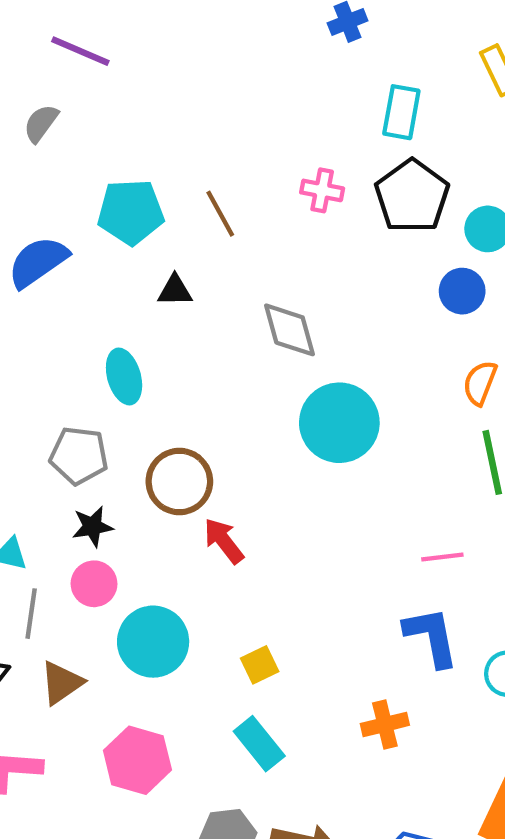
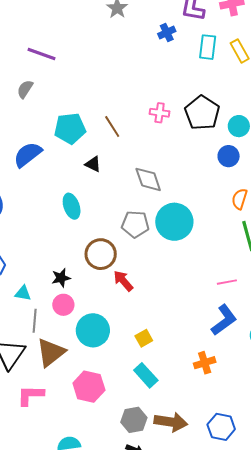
cyan rectangle: (401, 112) -> (208, 47), moved
black triangle: (175, 290) -> (93, 164), turned 30
gray pentagon: (79, 456) -> (135, 224), moved
blue L-shape: (431, 637) -> (224, 320), turned 68
brown triangle: (62, 683) -> (51, 352), size x1.4

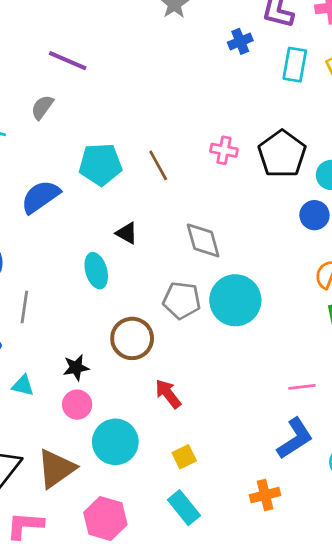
black triangle: (93, 164) -> (127, 233), moved
red arrow: (123, 281) -> (168, 394), moved
gray line: (35, 321) -> (24, 307), moved

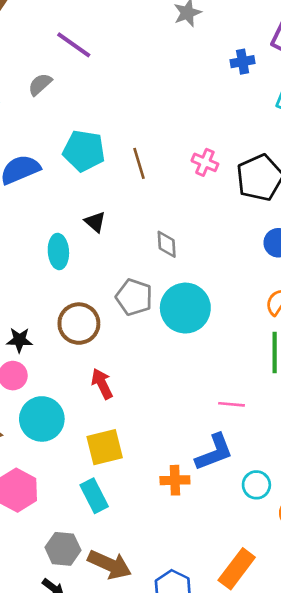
gray diamond: (203, 240) -> (167, 244), size x0.7
yellow square: (184, 457) -> (105, 447), size x1.6
orange cross: (265, 495) -> (175, 480), moved

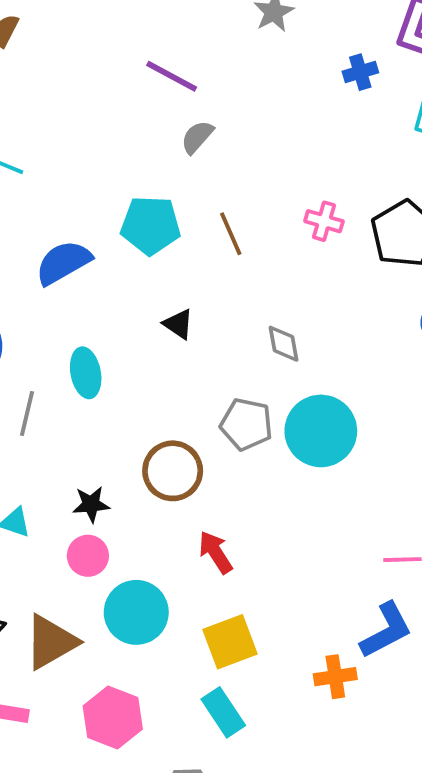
purple line: (74, 45) -> (172, 76), moved
gray semicircle: (40, 84) -> (197, 137), moved
cyan ellipse: (58, 251) -> (86, 373), moved

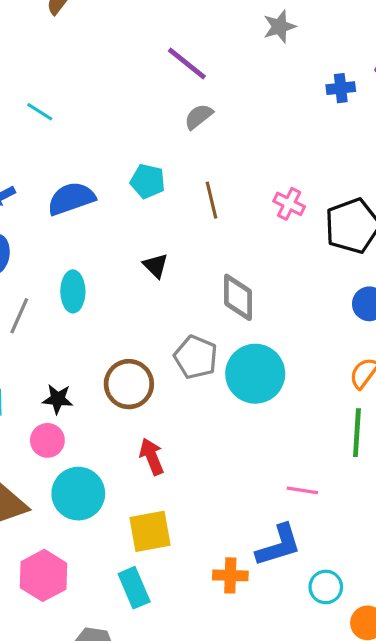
cyan pentagon: (151, 225) -> (148, 181), size x0.7
gray diamond: (284, 344) -> (238, 297), size x1.4

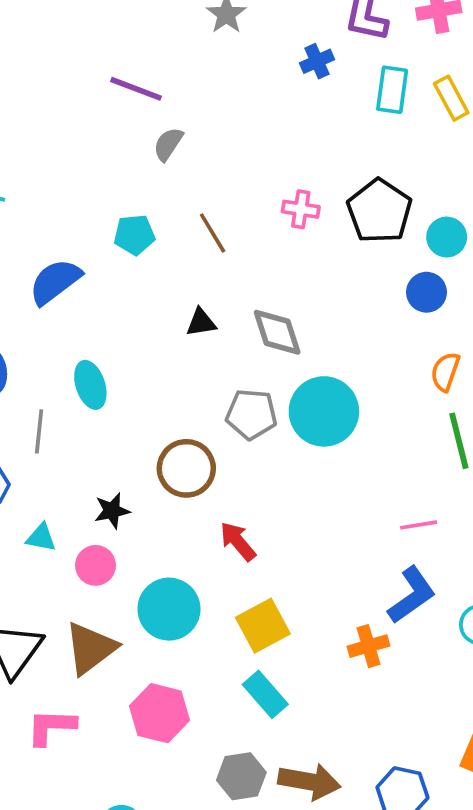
black triangle: (156, 266) -> (201, 322), moved, turned -36
pink circle: (47, 440) -> (95, 565), moved

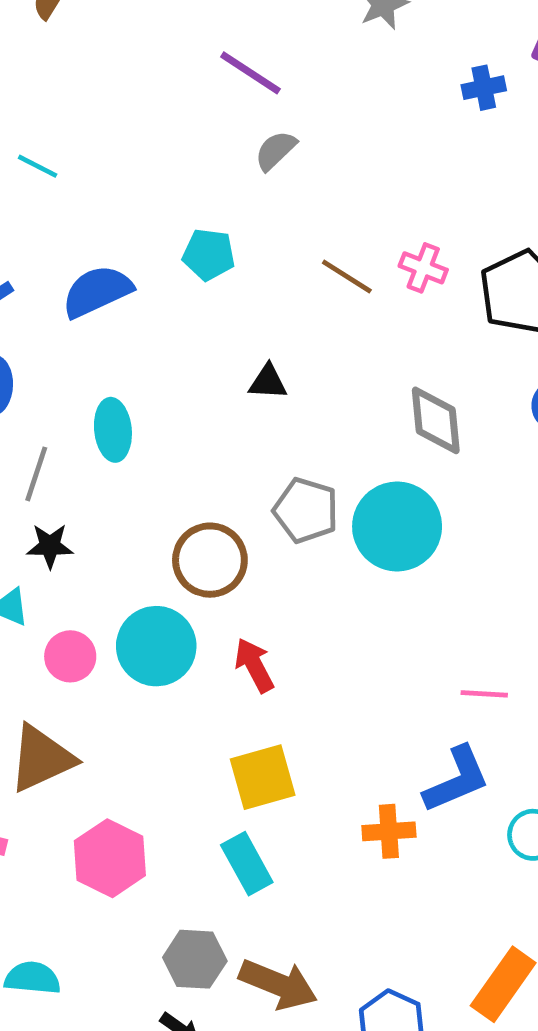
brown line: (213, 233) -> (347, 276), moved, turned -39
gray diamond: (277, 332) -> (436, 420), moved
black star: (112, 511) -> (50, 546), moved
cyan circle: (169, 609) -> (156, 646), moved

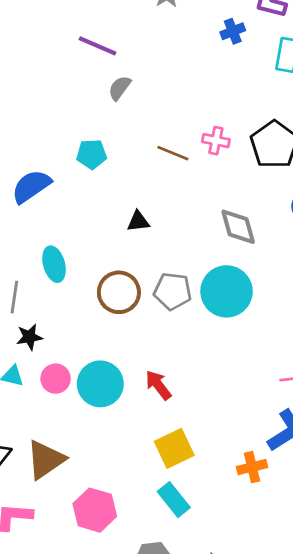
brown circle: (210, 560) -> (119, 292), moved
pink circle: (70, 656) -> (56, 379), moved

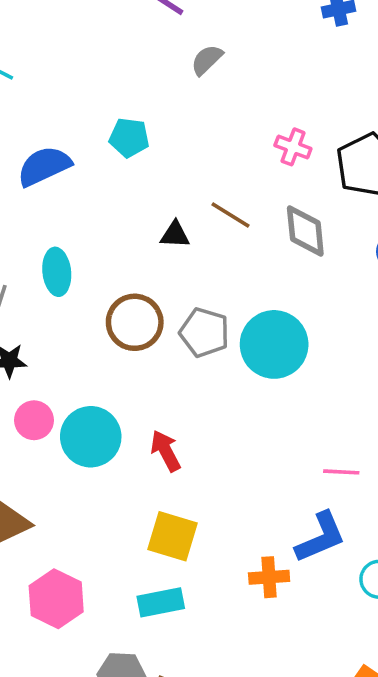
gray semicircle: (120, 88) -> (207, 60), moved
brown line: (173, 153) -> (231, 215), moved
gray diamond: (238, 227) -> (305, 231), moved
yellow square: (174, 448) -> (172, 536), turned 33
cyan rectangle: (174, 500) -> (161, 602), turned -72

